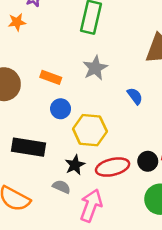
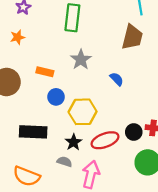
orange star: (17, 22) -> (17, 37), moved

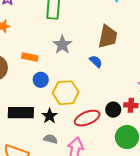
brown trapezoid: (132, 37) -> (108, 37), moved
black star: (73, 142) -> (50, 116), moved

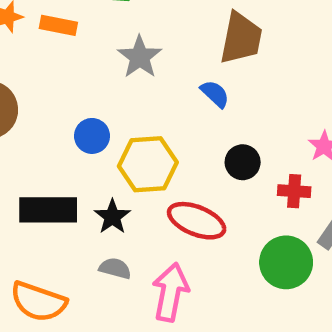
orange rectangle: (30, 57) -> (58, 25), moved
black circle: (113, 110) -> (243, 162), moved
red ellipse: (87, 118) -> (197, 221), turned 45

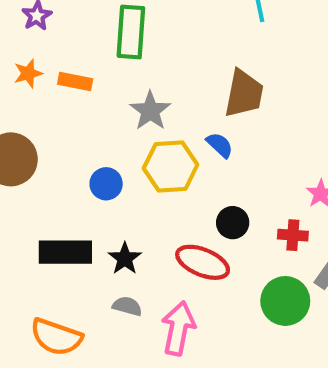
black circle: (243, 162) -> (233, 223), moved
yellow hexagon: (148, 164) -> (171, 166), moved

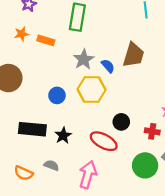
blue semicircle: (220, 145) -> (108, 66), moved
gray semicircle: (127, 306) -> (51, 165), moved
orange semicircle: (56, 337) -> (23, 173), size x0.7

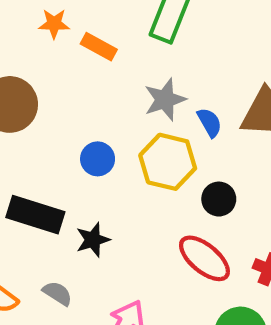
black circle: (121, 122) -> (219, 199), moved
red ellipse: (104, 141) -> (204, 258), moved

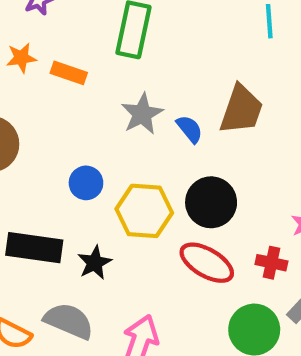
yellow hexagon: (168, 162) -> (144, 211), moved
black circle: (219, 199) -> (211, 202), size x1.5
gray semicircle: (57, 293) -> (69, 321), size x1.6

